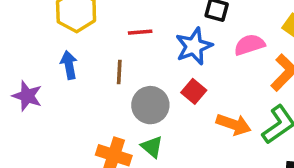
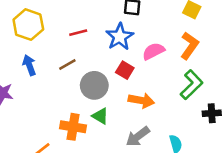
pink semicircle: (249, 45) -> (153, 51), moved
brown line: (119, 72) -> (67, 65), turned 66
orange arrow: (234, 124) -> (141, 100), moved

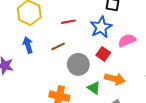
green triangle: (100, 116) -> (94, 88), moved

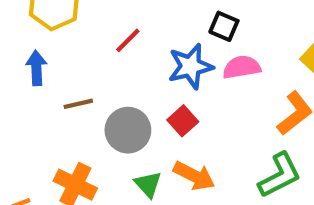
red line: (68, 22) -> (128, 40), turned -48
pink semicircle: (127, 40) -> (242, 67), moved
brown line: (58, 46) -> (78, 104), moved

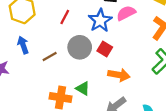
gray circle: (128, 130) -> (80, 47), moved
green triangle: (148, 184) -> (83, 88), moved

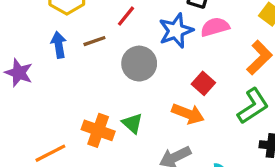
red square: (105, 49) -> (203, 83), moved
brown line: (50, 57) -> (94, 41), moved

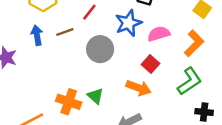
pink semicircle: (215, 27) -> (159, 34), moved

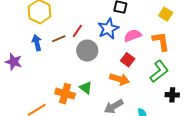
red line: (89, 12) -> (77, 31), moved
orange L-shape: (194, 43) -> (161, 41), turned -50

